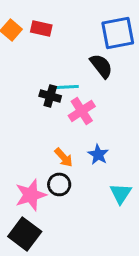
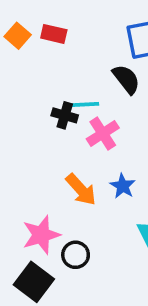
orange arrow: (64, 157) -> (81, 190), size x1.4
black circle: (59, 184) -> (76, 255), moved

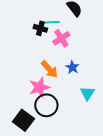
pink star: (41, 235) -> (39, 87), moved
black circle: (76, 255) -> (46, 105), size x1.5

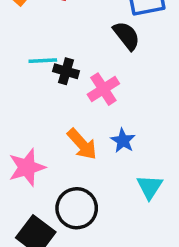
cyan line: (51, 22) -> (43, 61), moved
pink star: (39, 87) -> (27, 167), moved

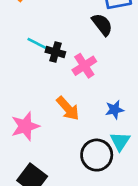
cyan line: (43, 61) -> (38, 44), turned 30
blue star: (123, 141) -> (115, 110), moved, turned 30
black circle: (77, 208) -> (97, 155), moved

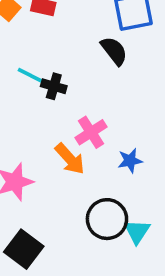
pink cross: (84, 66) -> (91, 132), moved
cyan triangle: (120, 141) -> (137, 231), moved

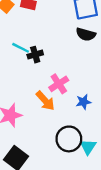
black semicircle: (114, 51) -> (86, 34), moved, turned 144
black cross: (54, 86) -> (35, 55), turned -32

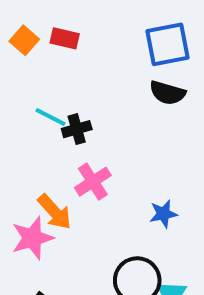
pink cross: (59, 84) -> (93, 182), moved
orange arrow: (45, 101) -> (55, 212), moved

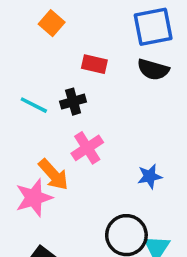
red rectangle: (65, 38) -> (94, 64), moved
orange square: (24, 40) -> (52, 23), moved
cyan line: (50, 117) -> (34, 105), moved

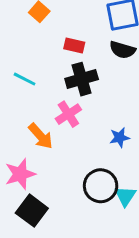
black cross: (73, 102) -> (82, 79), moved, size x1.5
pink star: (34, 198) -> (20, 174), moved

